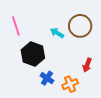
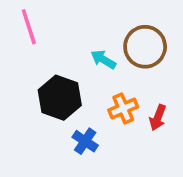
pink line: (16, 26) -> (29, 27), moved
orange cross: (70, 84) -> (123, 108), moved

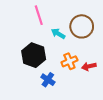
pink line: (29, 27) -> (39, 15), moved
red arrow: (158, 118) -> (89, 66), turned 56

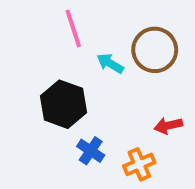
orange cross: (69, 61) -> (139, 164), moved

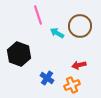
black hexagon: (64, 104) -> (19, 54), moved
red arrow: (168, 126) -> (79, 65), moved

